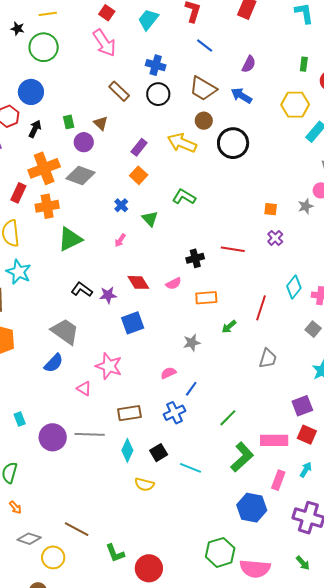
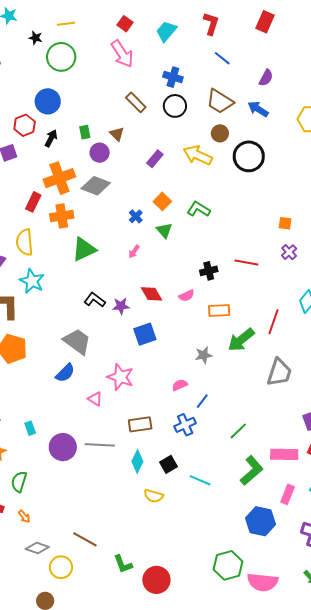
orange square: (139, 175) -> (162, 201), moved
green arrow: (229, 327) -> (241, 340), size x1.8
gray trapezoid: (268, 359) -> (279, 372), size x1.4

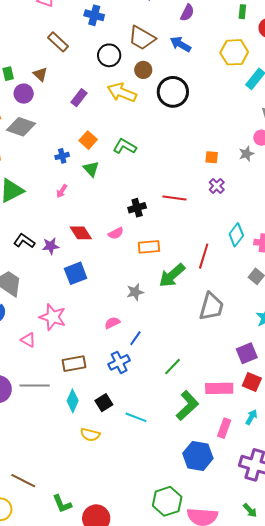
black circle: (175, 106) -> (109, 55), moved
blue cross: (136, 216) -> (62, 156), turned 32

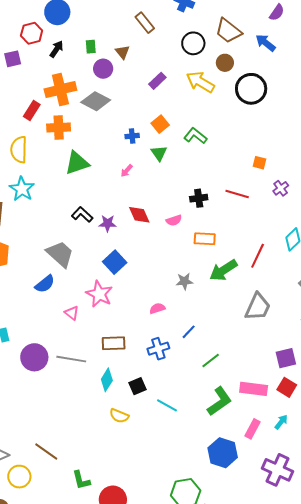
orange square: (212, 157) -> (260, 163), moved
blue square: (76, 273) -> (115, 262), moved, turned -30
blue line: (135, 338) -> (189, 332), moved

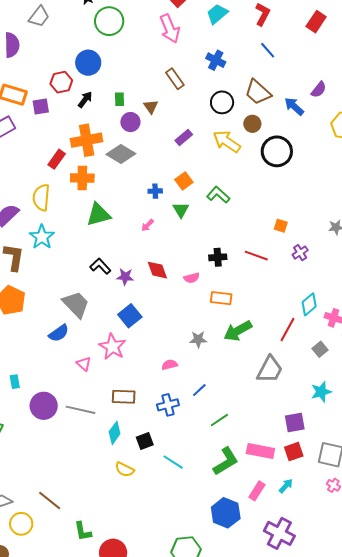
purple semicircle: (277, 13) -> (319, 90), moved
red line: (258, 256) -> (287, 330), moved
red square: (287, 387) -> (294, 452), turned 36

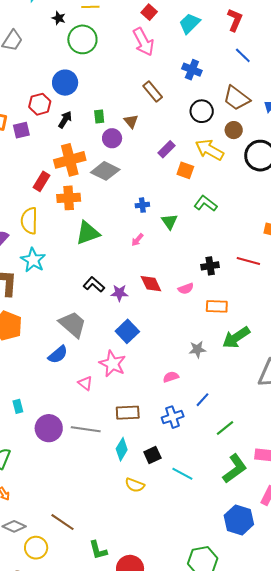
orange square: (184, 181) -> (185, 170), moved, turned -30

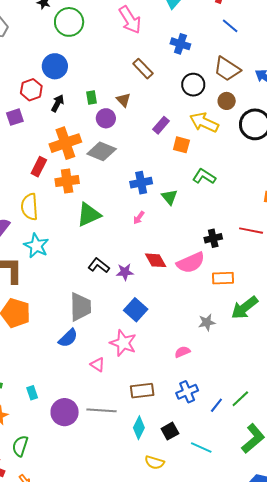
blue cross: (142, 205) -> (141, 183), size x1.5
pink semicircle: (186, 289) -> (191, 263), size x1.8
gray trapezoid: (73, 324) -> (80, 307), turned 52
blue line: (203, 400) -> (216, 405), moved

